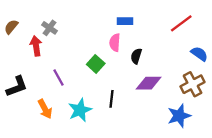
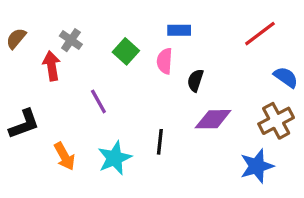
green square: (96, 64) -> (126, 51), moved
purple line: (58, 77) -> (98, 101), moved

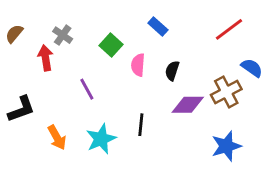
blue rectangle: (179, 30) -> (158, 27), turned 42
pink semicircle: (165, 61) -> (138, 65), moved
brown cross: (276, 121) -> (226, 92), moved

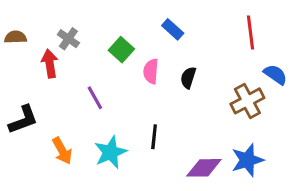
red line: (229, 29) -> (251, 32), turned -60
brown semicircle: (14, 34) -> (16, 37), turned 48
purple diamond: (188, 105) -> (204, 168), moved

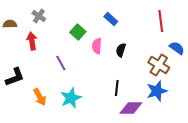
gray cross: (68, 39) -> (39, 16), moved
brown cross: (247, 101) -> (159, 65), turned -30
black line: (154, 137) -> (117, 88), moved
blue star: (247, 160) -> (157, 91), moved

